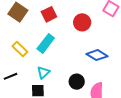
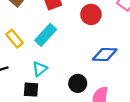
blue diamond: (97, 55) -> (105, 55), turned -35

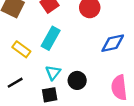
black circle: (78, 83) -> (77, 80), moved

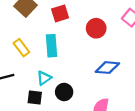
cyan rectangle: (51, 38) -> (52, 46), turned -50

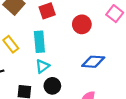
cyan triangle: (44, 78) -> (42, 66), moved

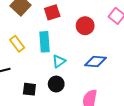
cyan triangle: (42, 66) -> (59, 61), moved

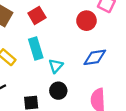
red circle: (85, 26) -> (86, 21), moved

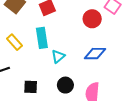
black circle: (58, 91) -> (65, 85), moved

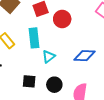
red circle: (92, 19) -> (62, 19), moved
black square: (31, 87) -> (29, 81), moved

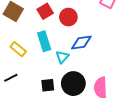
blue diamond: (84, 56) -> (81, 42), moved
black circle: (54, 85) -> (73, 84), size x1.5

